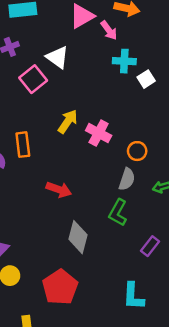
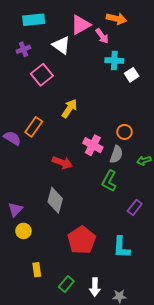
white triangle: (57, 57) -> (61, 45), moved
pink cross: (99, 133) -> (93, 145), moved
orange rectangle: (23, 145) -> (34, 127), turned 42
gray diamond: (78, 237) -> (55, 200), moved
red pentagon: (60, 287) -> (82, 240), moved

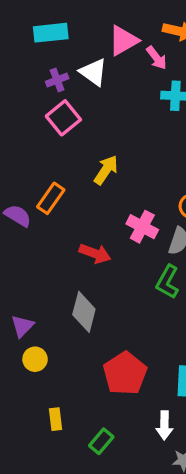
purple cross: (23, 49) -> (57, 80), moved
white arrow: (95, 287) -> (164, 425), moved

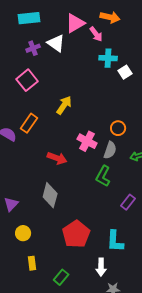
pink square: (63, 118) -> (27, 80), moved
yellow circle: (35, 359) -> (23, 233), moved

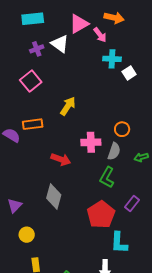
orange rectangle: (29, 123) -> (33, 124), turned 48
pink cross: (87, 141) -> (91, 142), turned -30
red pentagon: (76, 234) -> (101, 215), moved

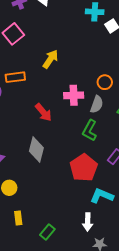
red arrow: (61, 159) -> (43, 112), turned 30
cyan L-shape: (119, 243) -> (102, 196), turned 110

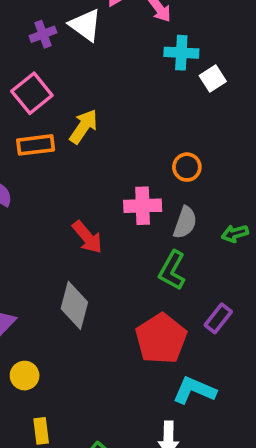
yellow arrow: (50, 59) -> (84, 126), moved
orange rectangle: (15, 77) -> (36, 145), moved
orange circle: (105, 82) -> (187, 167), moved

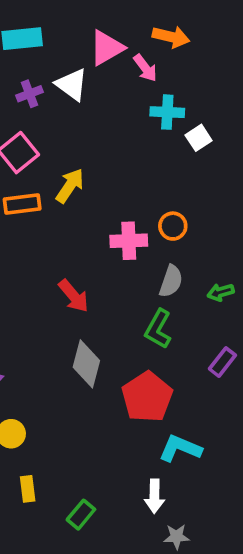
pink cross: (143, 206) -> (129, 241), moved
gray diamond: (74, 305) -> (86, 364), moved
purple rectangle: (218, 318) -> (222, 362), moved

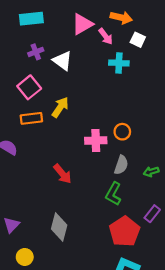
white triangle: (72, 85) -> (62, 61), moved
white square: (199, 138) -> (138, 40), moved, turned -32
gray diamond: (86, 364) -> (59, 227), moved
red pentagon: (147, 397) -> (124, 231), moved

